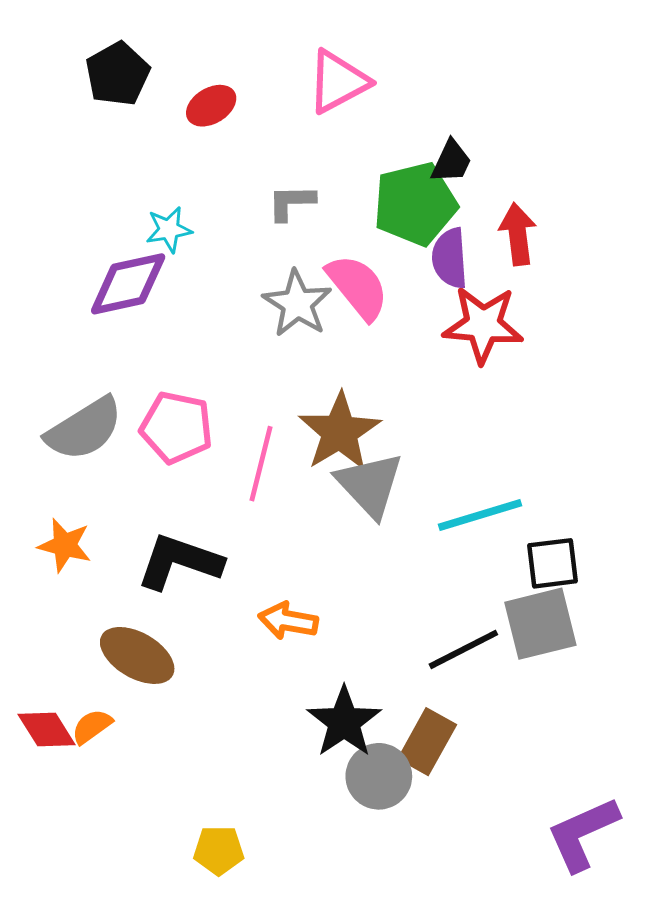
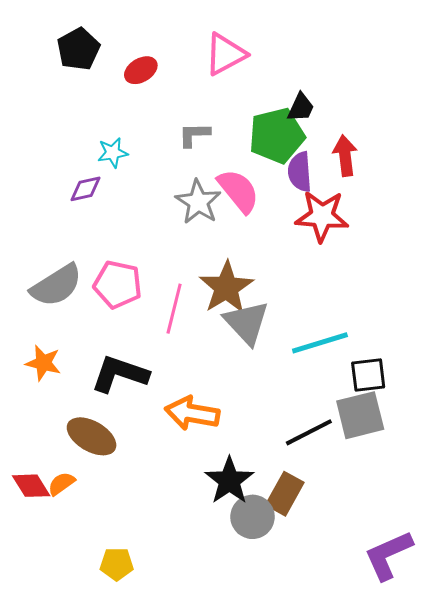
purple diamond: (128, 284) -> (86, 189), size x0.6
orange arrow: (288, 621) -> (192, 413), size x1.4
yellow pentagon: (219, 850) -> (117, 564), moved

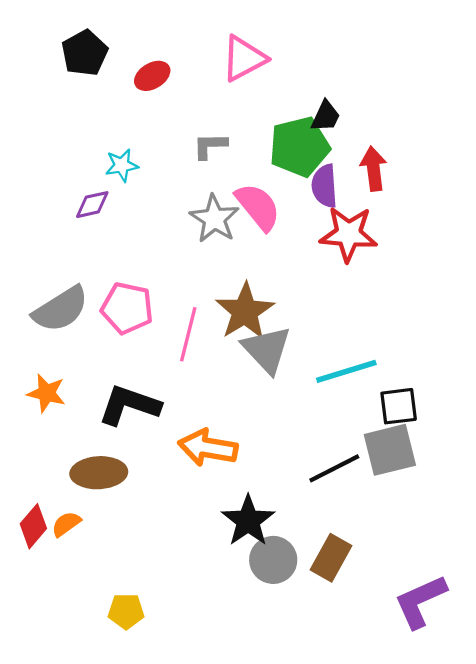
brown ellipse: (92, 436) -> (99, 473), turned -33
red diamond: (31, 486) -> (33, 526), turned 72
brown rectangle: (285, 494) -> (331, 558), moved

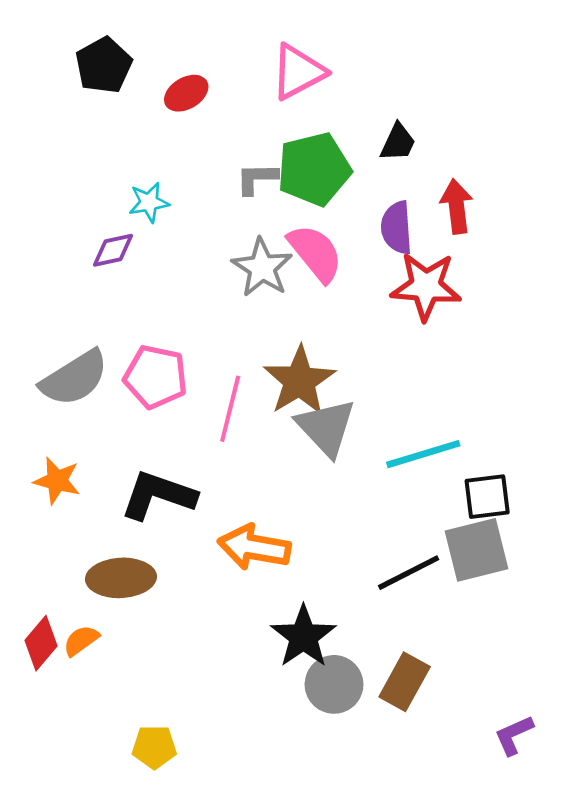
green pentagon: (299, 147) -> (314, 169), moved
purple L-shape: (420, 601) -> (514, 735), size x0.6

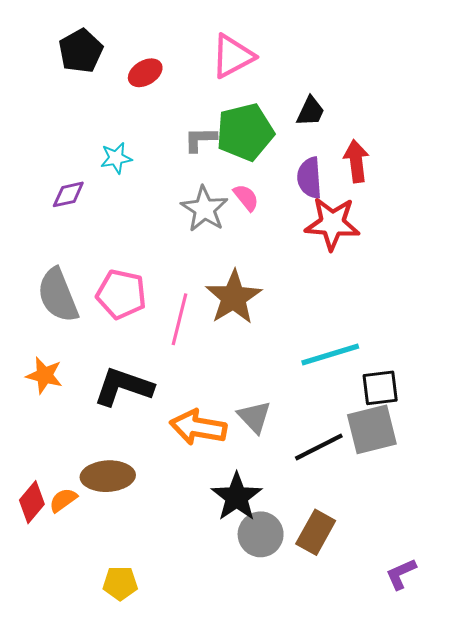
purple diamond: (113, 250) -> (68, 194), moved
pink semicircle: (315, 253) -> (246, 198), size x0.6
gray semicircle: (74, 378) -> (58, 295), turned 100
gray triangle: (326, 427) -> (254, 417), moved, size x0.7
brown ellipse: (121, 578) -> (108, 476), moved

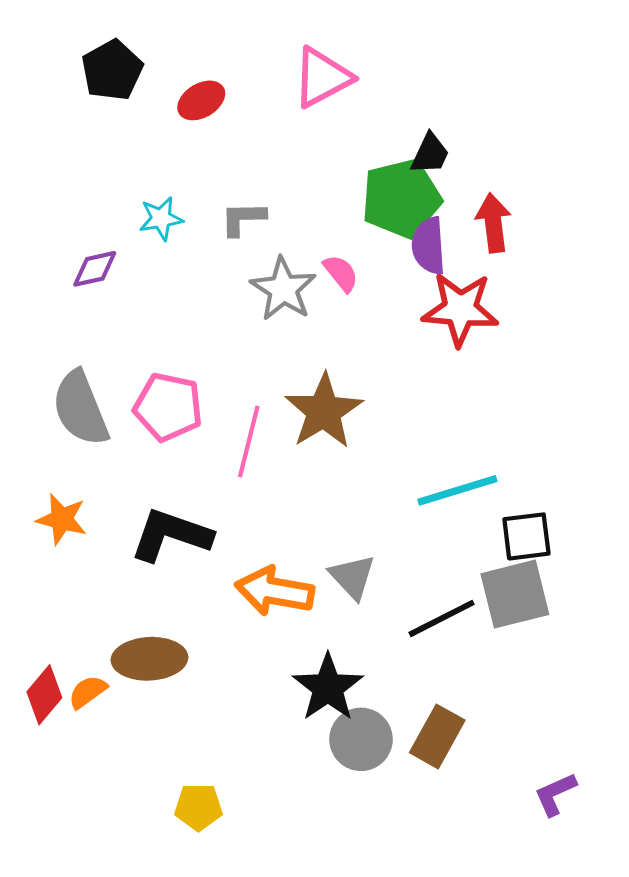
green pentagon: (245, 132) -> (401, 198), moved
gray L-shape: (200, 139) -> (243, 218), moved
yellow pentagon: (120, 583) -> (198, 807), moved

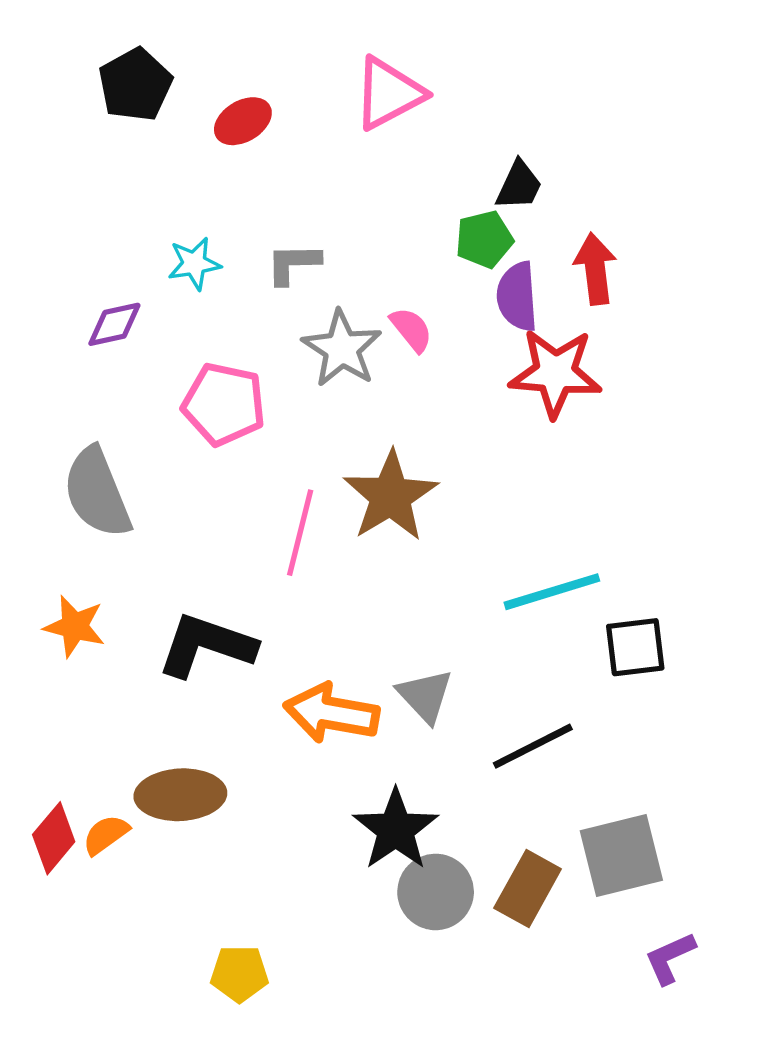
green pentagon: (401, 198) -> (484, 239), size x0.6
pink pentagon: (168, 407) -> (224, 404), moved
gray square: (515, 594) -> (621, 856), moved

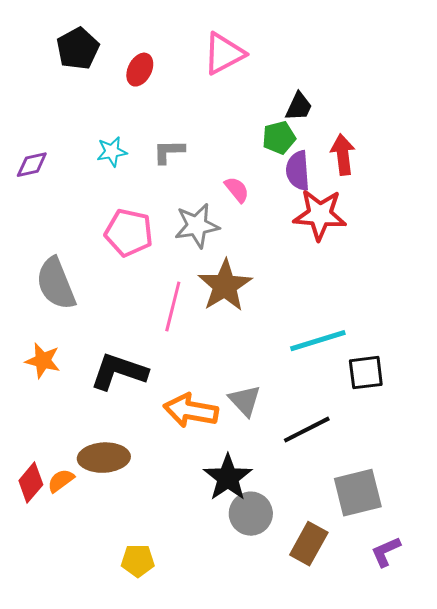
red ellipse: (243, 121) -> (140, 70), turned -32
purple diamond: (114, 324) -> (32, 165), moved
gray star: (342, 349) -> (197, 226), moved, turned 30
brown rectangle: (528, 888) -> (309, 544), moved

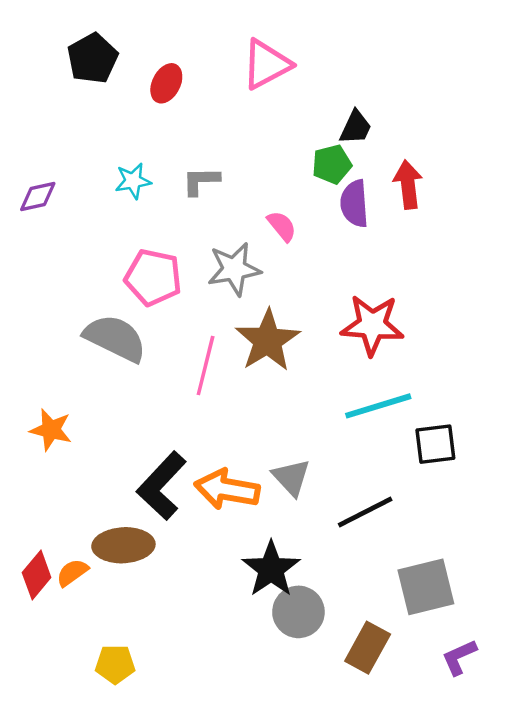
red star: (320, 215) -> (372, 325), moved
gray semicircle: (56, 284) -> (115, 338), moved, turned 138
black L-shape: (119, 372) -> (162, 486), moved, turned -66
yellow pentagon: (138, 561) -> (115, 664), moved

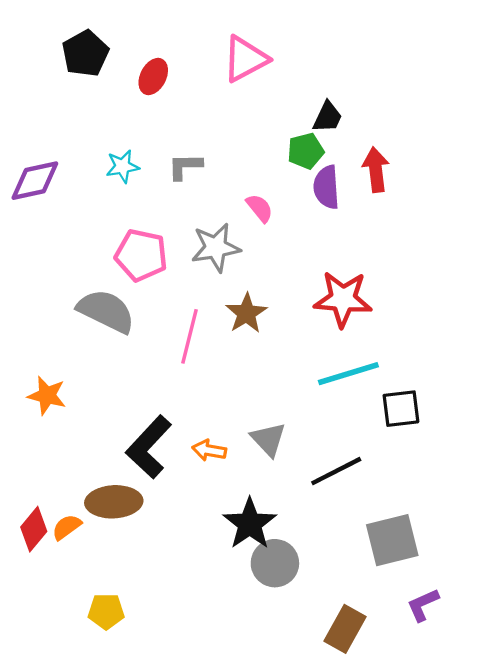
purple diamond: (38, 196) -> (35, 181), size x1.4
brown star: (268, 340) -> (246, 313), size x0.7
orange arrow: (227, 489) -> (209, 450), size x0.6
brown rectangle: (368, 648) -> (345, 629), moved

